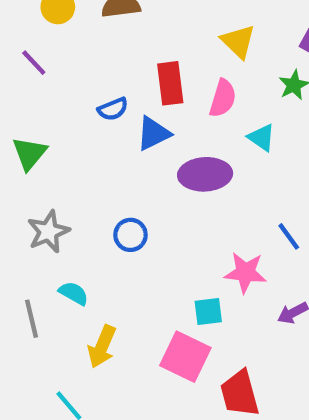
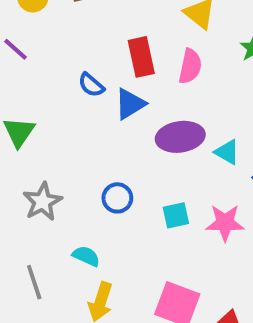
blue semicircle: (113, 109) -> (91, 85), turned 68
cyan triangle: (262, 138) -> (227, 152), moved
cyan semicircle: (74, 293) -> (86, 256), moved
cyan square: (208, 311) -> (176, 215), moved

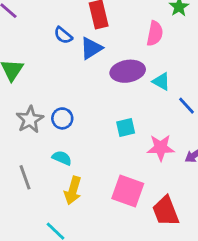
pink semicircle: (190, 66) -> (155, 33), moved
blue circle: (117, 198) -> (62, 118), moved
pink star: (225, 223) -> (161, 148), moved

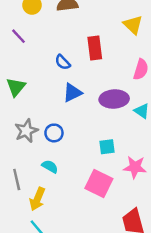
blue triangle: (91, 48) -> (72, 93), moved
yellow arrow: (73, 190) -> (37, 199), moved
pink square: (128, 191) -> (99, 183), moved

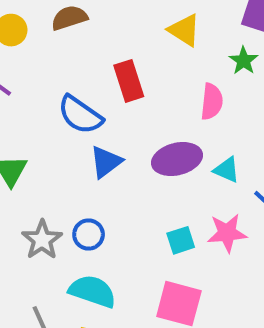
blue semicircle: (63, 62) -> (80, 115), size x1.6
cyan semicircle: (50, 167) -> (93, 291), size x1.6
pink star: (135, 167) -> (227, 233), moved

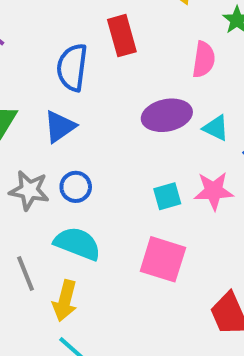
blue semicircle: (80, 115) -> (72, 67), turned 60
blue triangle: (106, 162) -> (60, 127), moved
gray star: (42, 240) -> (29, 190), turned -30

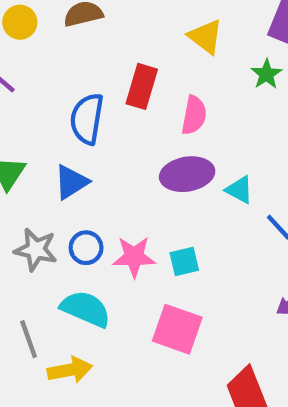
red rectangle: (122, 36) -> (142, 86), turned 30
pink semicircle: (204, 59) -> (194, 115), moved
pink star: (214, 191) -> (134, 257), moved
yellow arrow: (65, 301) -> (70, 370), turned -117

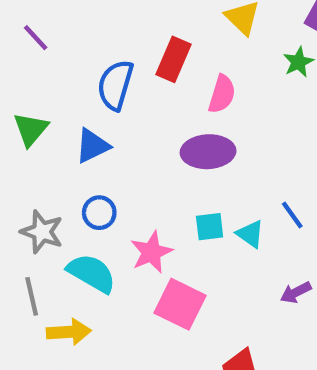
cyan triangle: (239, 190) -> (250, 234), moved
gray star: (36, 250) -> (42, 232), moved
pink star: (134, 257) -> (151, 252), moved, turned -30
cyan square: (184, 262) -> (210, 227), moved

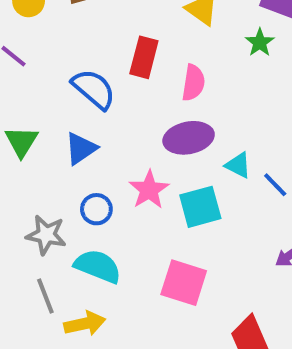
blue semicircle: (115, 85) -> (94, 89), turned 123
cyan square: (210, 227) -> (200, 207), size x1.5
cyan triangle: (250, 234) -> (238, 165), moved
pink star: (151, 252) -> (149, 190), moved

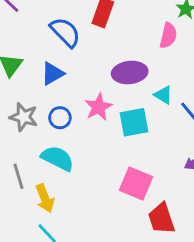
pink semicircle: (193, 83) -> (168, 36), moved
gray star: (46, 235) -> (24, 117), moved
pink square: (184, 283) -> (136, 183), moved
yellow arrow: (85, 324) -> (45, 198), turned 76

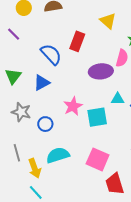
purple ellipse: (130, 72) -> (101, 71), moved
cyan triangle: (163, 95) -> (118, 99), turned -32
blue circle: (60, 118) -> (45, 124), moved
cyan semicircle: (57, 158) -> (58, 155), moved, turned -45

